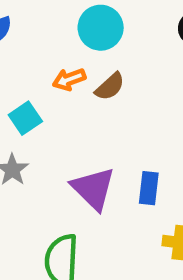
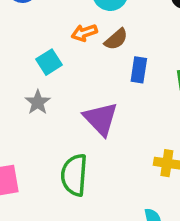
blue rectangle: (149, 188) -> (139, 70), moved

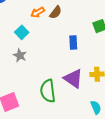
blue rectangle: (139, 70) -> (73, 42), moved
purple triangle: (101, 119) -> (73, 79), moved

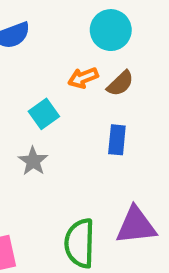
blue rectangle: (73, 42) -> (117, 140), moved
purple triangle: (73, 79) -> (136, 226), turned -50

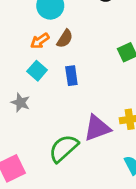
cyan square: (44, 114) -> (37, 71), moved
green semicircle: (80, 243) -> (64, 148), turned 60

